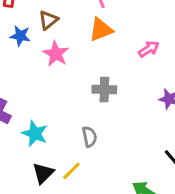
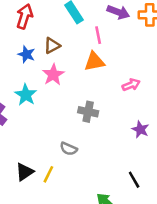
cyan star: (35, 133) -> (26, 95), moved
gray semicircle: (90, 137) -> (69, 149), turned 114
yellow line: (71, 171) -> (48, 174), turned -30

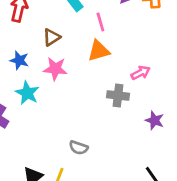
blue star: (26, 54) -> (19, 60), moved
pink star: (53, 75) -> (55, 69), turned -30
gray cross: (88, 112) -> (118, 96), moved

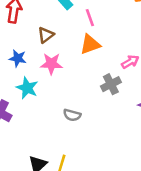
gray cross: (118, 96) -> (111, 84), turned -30
gray semicircle: (79, 148) -> (72, 115), moved

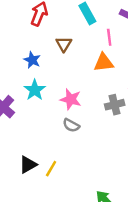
brown triangle: (46, 35) -> (64, 44), turned -35
pink star: (51, 64) -> (71, 99), moved

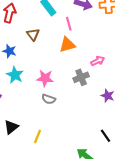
black triangle: (28, 165) -> (11, 127), moved

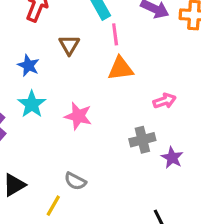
pink line: (69, 24) -> (115, 34), moved
gray cross: (81, 77) -> (142, 140), moved
gray semicircle: (49, 99) -> (75, 181), moved

